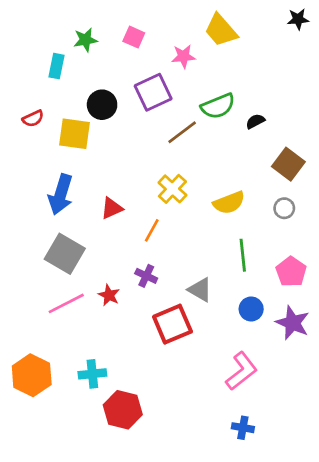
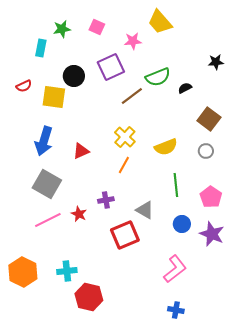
black star: (298, 19) -> (216, 62), moved
orange line: (152, 230) -> (124, 165), moved
purple cross: (146, 276) -> (106, 200), turned -35

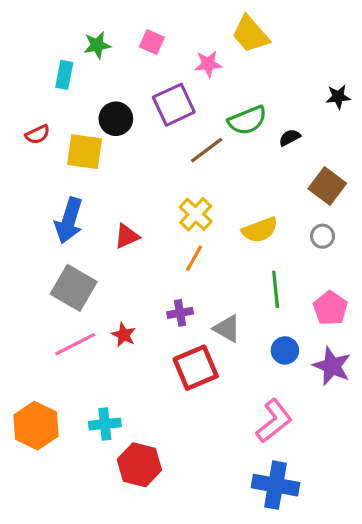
purple cross: (106, 200) -> (180, 313), moved
blue cross: (176, 310) -> (276, 485), size x1.8

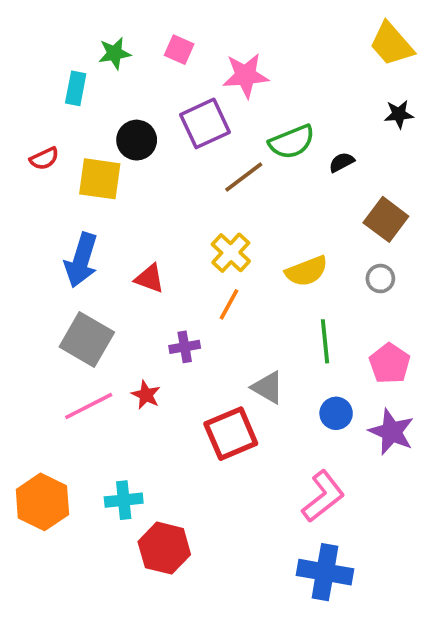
yellow trapezoid: (250, 34) -> (391, 44), moved
pink star: (208, 64) -> (246, 75), size x1.4
red triangle: (127, 236) -> (150, 279), turned 44
purple cross: (180, 313) -> (185, 347), moved

